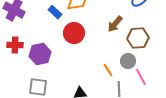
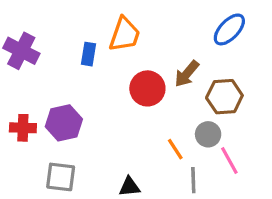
blue rectangle: (55, 12) -> (88, 54), turned 56
red circle: (74, 33) -> (147, 88), moved
red cross: (15, 45) -> (23, 128), moved

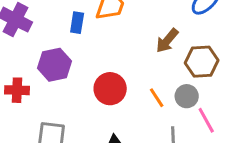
red circle: (147, 88) -> (110, 89), moved
purple hexagon: (64, 123) -> (55, 65), moved
orange line: (175, 149) -> (157, 98), moved

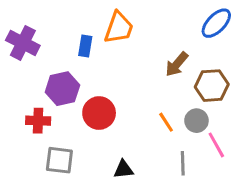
red circle: (110, 89) -> (99, 113), moved
red cross: (17, 90) -> (38, 121), moved

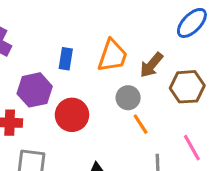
orange trapezoid: (119, 28) -> (112, 56), moved
blue rectangle: (85, 46) -> (66, 59), moved
gray circle: (196, 121) -> (128, 98), moved

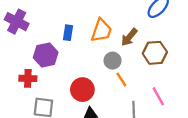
red circle: (72, 115) -> (82, 90), moved

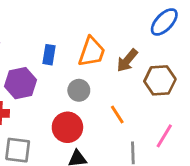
gray circle: (113, 61) -> (79, 90), moved
pink line: (158, 96) -> (164, 136), turned 60

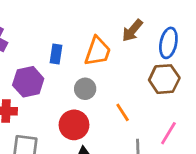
blue ellipse: (164, 22) -> (168, 43), moved, turned -32
brown arrow: (127, 60) -> (132, 30), moved

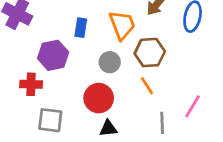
orange trapezoid: (98, 51) -> (122, 25), turned -40
brown hexagon: (164, 79) -> (150, 53), moved

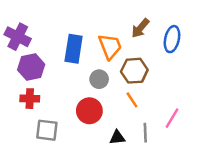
blue rectangle: (81, 28) -> (74, 49), size x1.6
purple hexagon: (53, 55) -> (31, 67), moved
black triangle: (108, 128) -> (117, 137), moved

